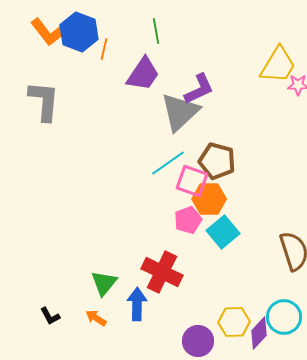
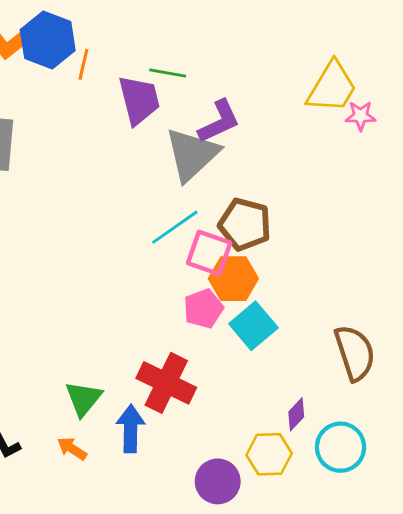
green line: (156, 31) -> (168, 73), moved, turned -70
purple trapezoid: (143, 74) -> (139, 100), turned -48
purple diamond: (259, 333) -> (296, 414), moved, size x0.7

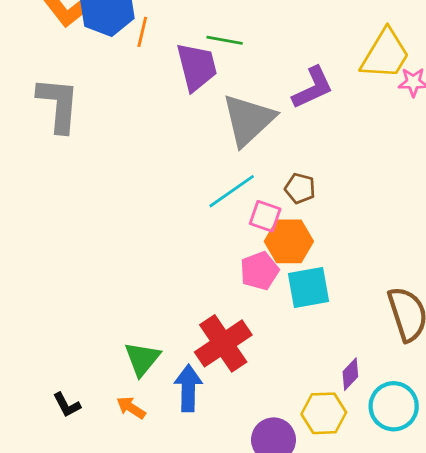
purple L-shape: (219, 121) -> (313, 88), moved
brown pentagon: (245, 224) -> (300, 188), size x0.6
pink square: (209, 253) -> (265, 216), size x0.7
cyan square: (253, 326) -> (308, 288), turned 30
red cross: (166, 383) -> (223, 343), turned 30

